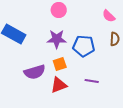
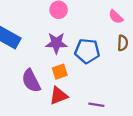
purple semicircle: (35, 72) -> (31, 81), turned 80
purple line: (92, 81) -> (96, 105), moved

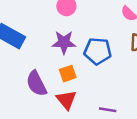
red triangle: (59, 96) -> (66, 100), turned -48

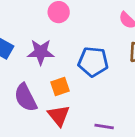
purple star: (64, 42) -> (41, 52), moved

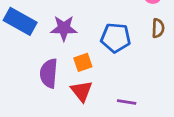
purple semicircle: (26, 98) -> (49, 73), turned 32

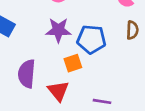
purple star: (64, 28) -> (58, 30), moved
orange square: (83, 62) -> (73, 63), moved

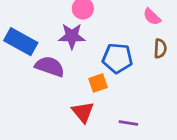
purple star: (58, 30) -> (72, 36), moved
purple semicircle: (27, 74) -> (50, 66), moved, turned 104

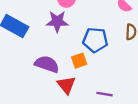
purple semicircle: (50, 66) -> (47, 64), moved

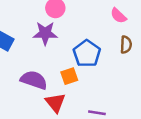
blue pentagon: (95, 40) -> (87, 53), turned 30

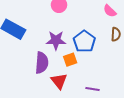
purple star: (45, 33) -> (56, 40), moved
purple semicircle: (34, 80) -> (42, 63), turned 75

